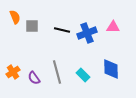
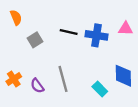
gray square: (32, 26) -> (35, 40), moved, turned -32
blue cross: (87, 33) -> (96, 35), turned 30
cyan rectangle: (83, 75) -> (100, 89), moved

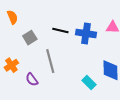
orange cross: (14, 79) -> (11, 65), moved
gray line: (63, 79) -> (50, 61), moved

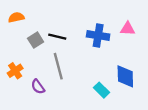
orange semicircle: (12, 17) -> (16, 17), turned -80
black line: (60, 30) -> (57, 37), moved

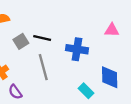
blue cross: (98, 36) -> (77, 49), moved
purple semicircle: (38, 87) -> (15, 92), moved

